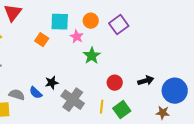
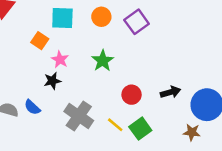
pink star: (77, 37) -> (60, 59), moved
black star: (52, 83) -> (52, 81), moved
yellow line: (102, 107) -> (115, 125), turned -56

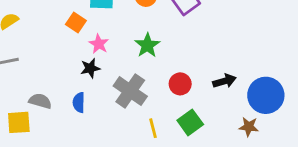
blue semicircle: (32, 107) -> (79, 102), moved, turned 48
gray cross: (79, 116) -> (130, 91), moved
yellow line: (115, 125) -> (153, 128), moved, turned 36

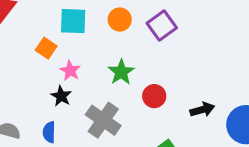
black star: (90, 68) -> (61, 96), turned -30
red circle: (180, 84) -> (154, 96), moved

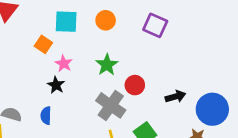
purple square: (162, 26) -> (155, 25), moved, turned -30
gray cross: (103, 120) -> (111, 105), moved

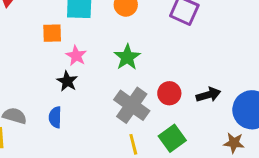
orange square: (43, 44) -> (52, 33), turned -36
red circle: (135, 85) -> (169, 93), moved

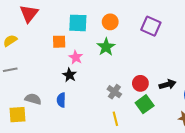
green star: (127, 57) -> (106, 47), moved
gray cross: (132, 105) -> (114, 92), size x0.6
green square: (172, 138) -> (145, 104), moved

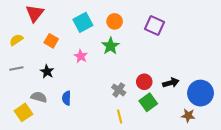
cyan square: (78, 23) -> (83, 22), turned -30
orange square: (59, 42) -> (51, 41), moved, turned 32
black star: (70, 75) -> (47, 72), moved
yellow square: (17, 115) -> (24, 112), turned -30

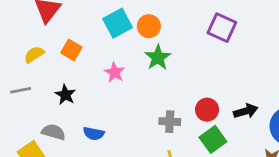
orange circle: (115, 21) -> (149, 26), moved
yellow semicircle: (16, 40) -> (34, 54), moved
gray cross: (119, 90) -> (170, 122), turned -32
blue semicircle: (66, 98) -> (94, 133), turned -80

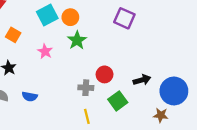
red circle: (207, 110) -> (105, 74), moved

